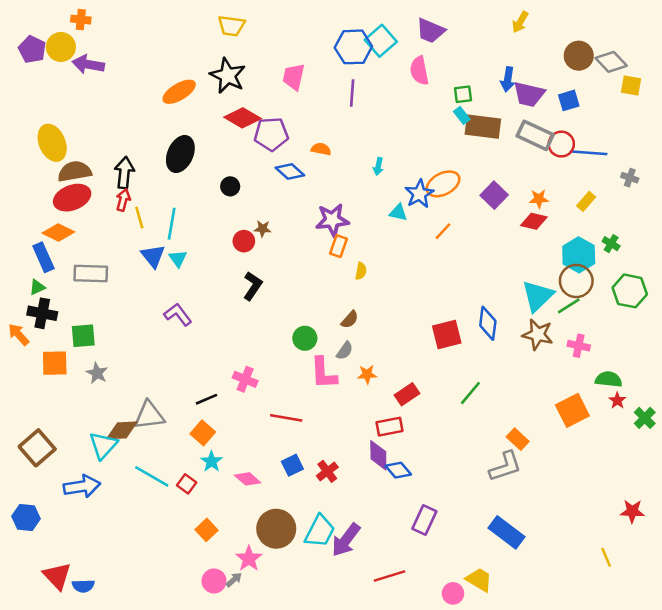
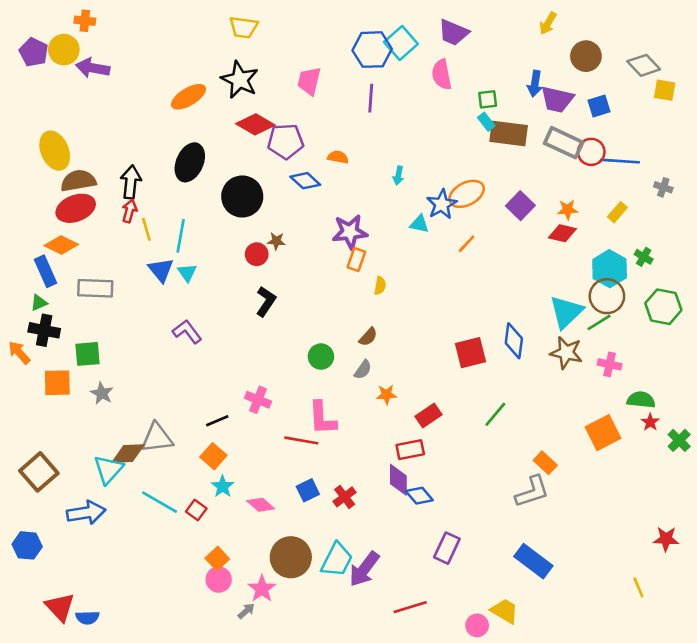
brown circle: (579, 56) -> (586, 56), moved
black circle: (230, 186) -> (242, 196), size x2.0
pink L-shape: (324, 373) -> (322, 418), moved
pink circle: (214, 581) -> (219, 580), moved

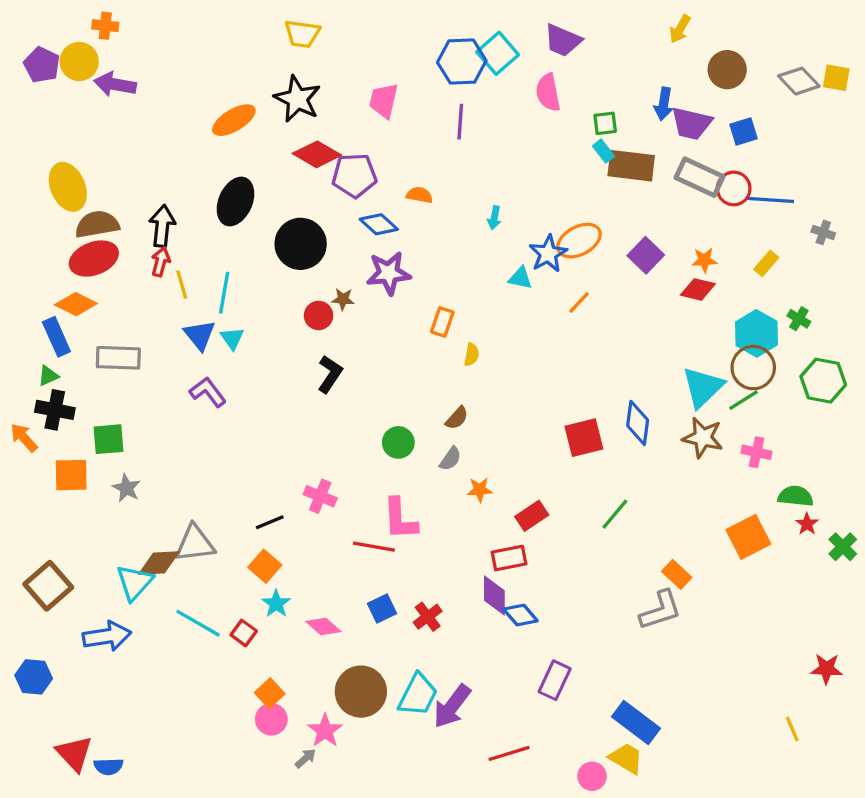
yellow square: (665, 90) -> (836, 78), moved
purple star: (350, 232) -> (389, 273), moved
purple L-shape: (187, 332) -> (208, 392), moved
blue rectangle: (533, 561) -> (636, 723), moved

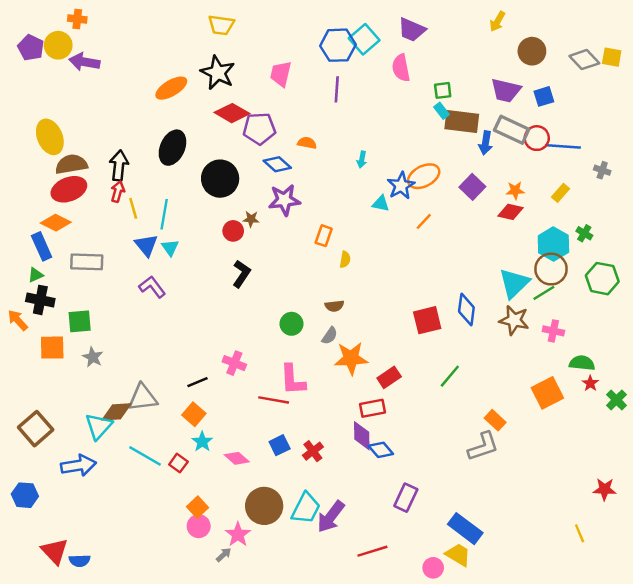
blue arrow: (664, 104) -> (486, 143), moved
brown semicircle: (457, 418) -> (334, 306), turned 42
orange star: (480, 490) -> (351, 358), size x1.8

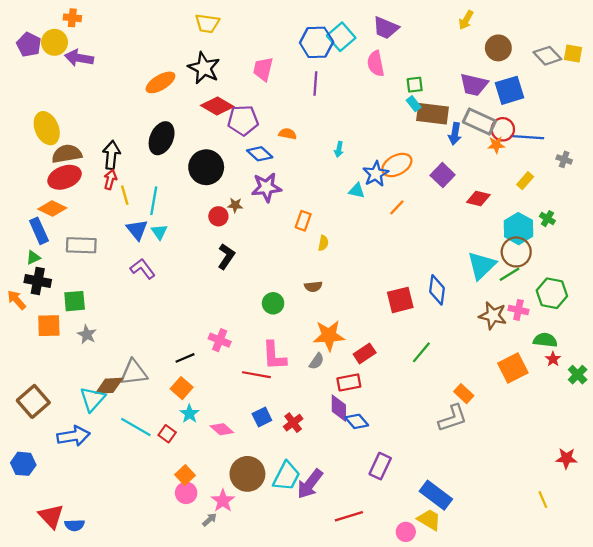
blue square: (544, 96) -> (510, 90), size x1.5
orange star: (515, 190) -> (496, 145), moved
green hexagon: (602, 279) -> (552, 293), moved
brown star: (514, 320) -> (493, 316), moved
gray semicircle: (330, 336) -> (317, 361), moved

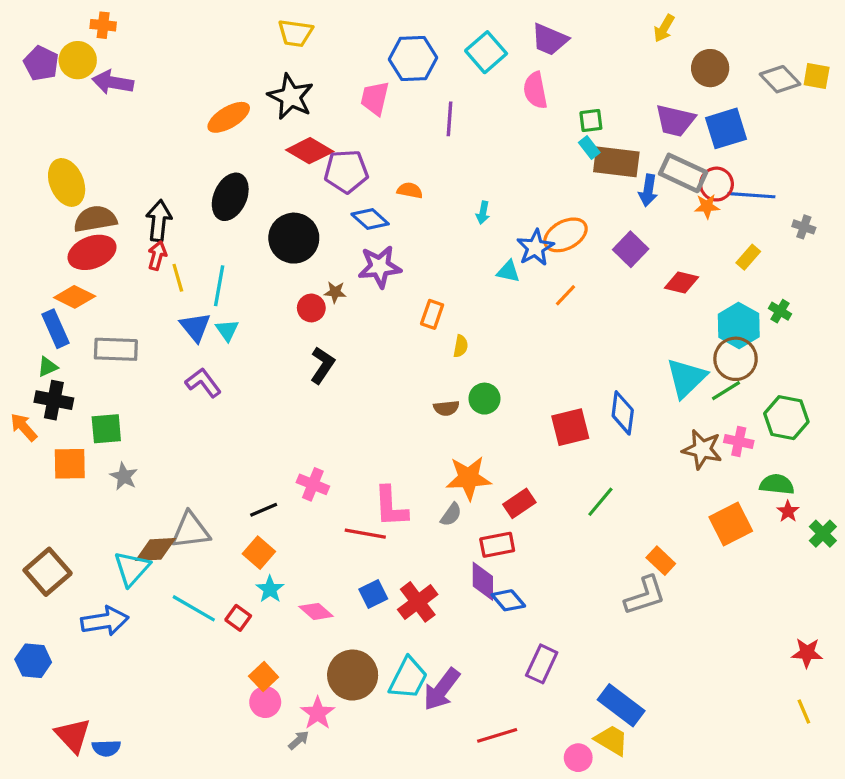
blue hexagon: (317, 42) -> (413, 59), moved
green circle: (273, 303) -> (484, 399), moved
red cross: (293, 423) -> (418, 602), size x1.4
yellow line: (543, 500) -> (804, 712), moved

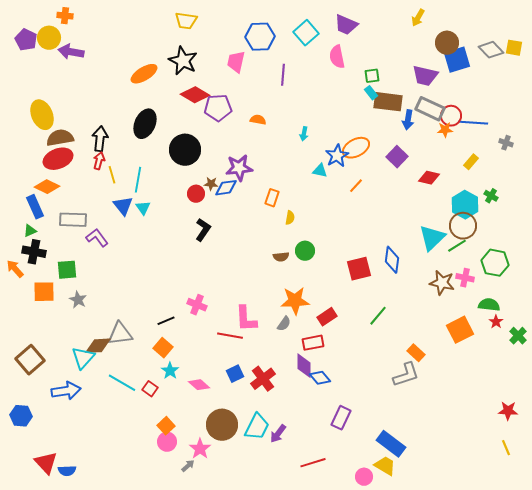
blue square: (726, 128) -> (457, 60), moved
blue diamond: (370, 219) -> (226, 188), moved, turned -50
purple L-shape: (203, 383) -> (97, 238), moved
purple arrow: (442, 689) -> (278, 434), size x0.7

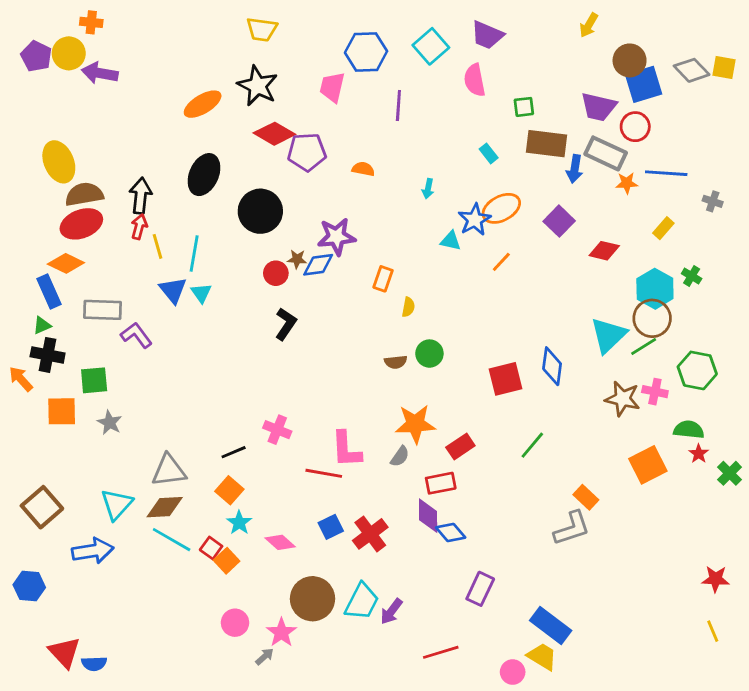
cyan rectangle: (371, 93) -> (489, 153), moved
red circle: (451, 116) -> (635, 127), moved
brown diamond: (98, 346) -> (165, 507), moved
orange square: (166, 426) -> (227, 561), moved

